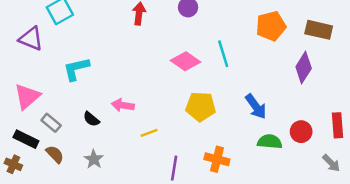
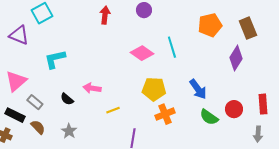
brown rectangle: (319, 30) -> (248, 28), turned 55
green semicircle: (270, 142) -> (209, 117), turned -150
orange cross: (217, 159) -> (165, 114), moved, turned -36
gray arrow: (331, 163) -> (258, 134), turned 49

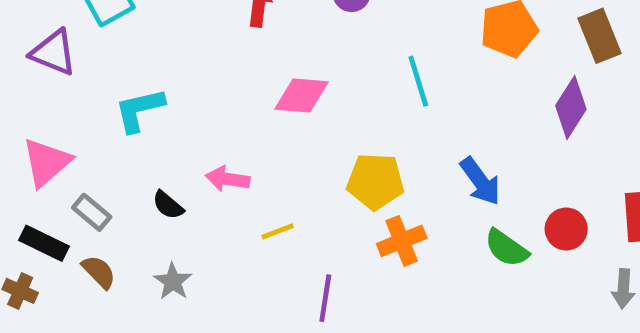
pink diamond: (142, 53) -> (301, 95), moved, turned -30

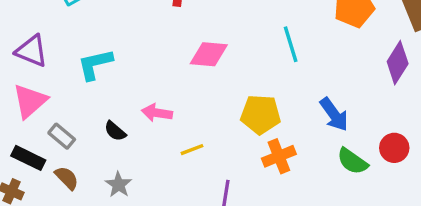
purple triangle: (54, 53) -> (32, 51), moved

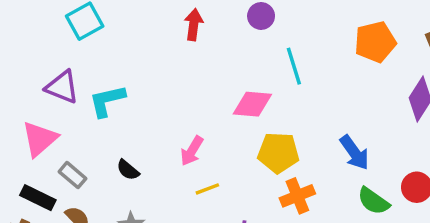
cyan line: (291, 44) -> (294, 66), moved
purple triangle: (32, 51) -> (62, 87), moved
pink diamond: (209, 54) -> (252, 104), moved
pink arrow: (157, 113) -> (192, 151), moved, turned -68

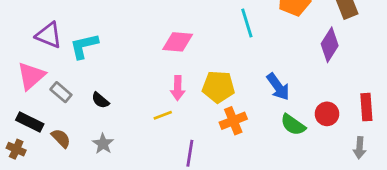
cyan line: (294, 66) -> (247, 23), moved
pink diamond: (252, 104) -> (178, 42), moved
pink arrow: (192, 151) -> (178, 88), moved, turned -30
gray rectangle: (72, 175) -> (61, 92), moved

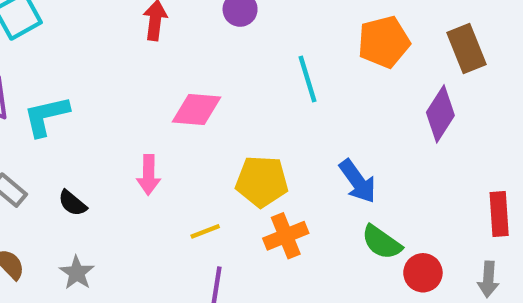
pink arrow: (178, 88) -> (149, 175), moved
red circle: (327, 114) -> (423, 273), moved
yellow line: (163, 115) -> (205, 231), moved

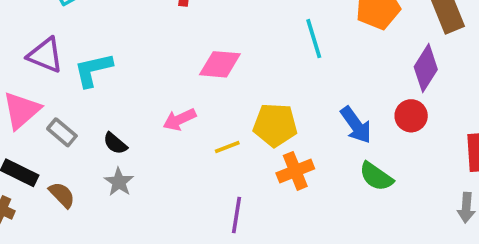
pink arrow: (149, 175) -> (180, 119), turned 64
yellow line: (205, 231) -> (227, 147), moved
gray star: (77, 273) -> (119, 182), moved
red circle: (423, 273) -> (411, 116), moved

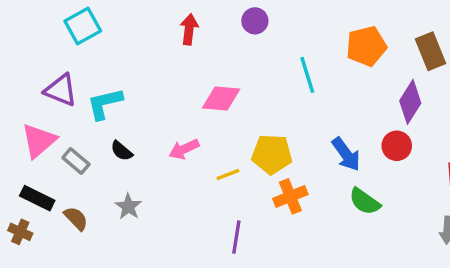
black semicircle: (115, 143) -> (122, 151), moved

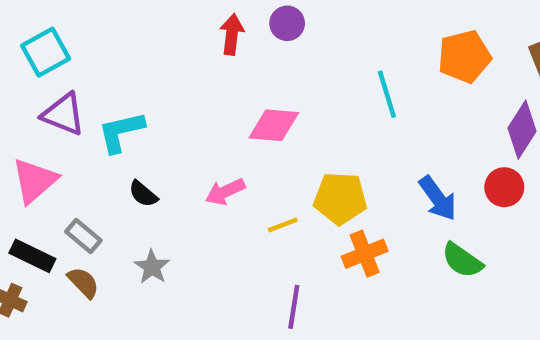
purple circle: (255, 21) -> (287, 23), moved
cyan square: (83, 26) -> (46, 52), moved
gray rectangle: (76, 161) -> (83, 236), moved

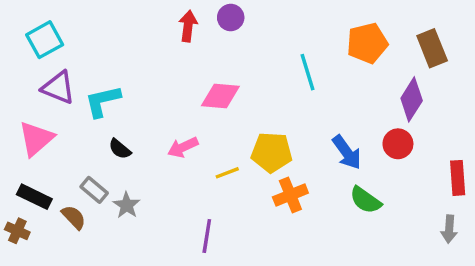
gray rectangle: (83, 236) -> (94, 190), moved
purple line: (294, 307) -> (207, 236), moved

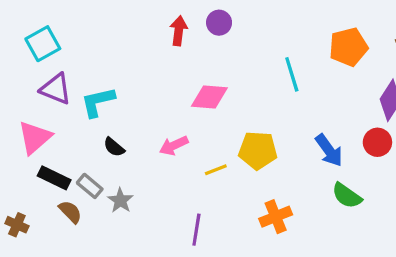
orange cross: (290, 195) -> (276, 217), moved
black rectangle: (34, 197) -> (54, 178), moved

